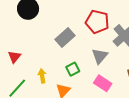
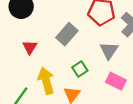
red triangle: (14, 57) -> (30, 47), moved
yellow arrow: (42, 76) -> (46, 81), size x1.6

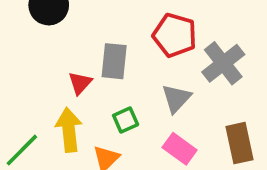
gray rectangle: (67, 34) -> (114, 61), turned -45
red triangle: (30, 47) -> (80, 83), moved

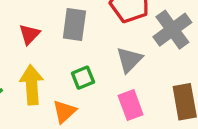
red triangle: (80, 83) -> (29, 34), moved
pink rectangle: (180, 149) -> (131, 105), turned 32

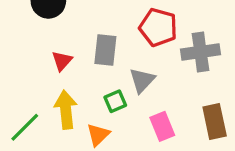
gray cross: (172, 30) -> (200, 52), turned 30
gray triangle: (129, 60) -> (142, 80), moved

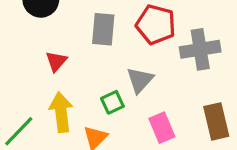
gray rectangle: (105, 50) -> (103, 29), moved

